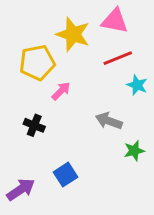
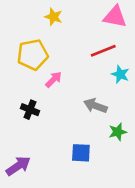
pink triangle: (115, 21) -> (115, 17), moved
yellow star: (73, 34) -> (54, 17), moved, size x0.6
blue square: (66, 175) -> (81, 153), moved, turned 36

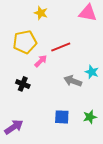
red line: (103, 51) -> (61, 47), moved
cyan star: (120, 74) -> (92, 72), moved
green star: (118, 132) -> (90, 117), moved

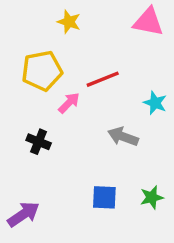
cyan star: (92, 72) -> (155, 103), moved

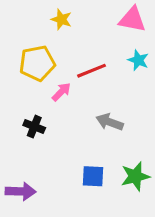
cyan star: (155, 103) -> (138, 60), moved
green star: (152, 197) -> (135, 176), size x1.4
purple arrow: (23, 214) -> (21, 191), turned 36

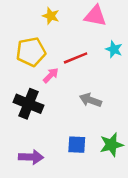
pink triangle: (132, 19) -> (95, 16), moved
black cross: (34, 127) -> (28, 104), size x1.6
purple arrow: (21, 191) -> (31, 157), moved

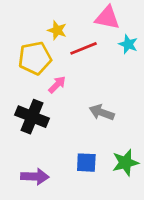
yellow star: (51, 16) -> (57, 30), moved
cyan star: (114, 49) -> (128, 44), moved
red line: (76, 58) -> (84, 48), moved

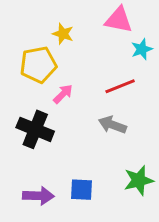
cyan star: (128, 44) -> (142, 49), turned 30
red line: (84, 48) -> (120, 86), moved
blue square: (86, 163) -> (82, 190), moved

